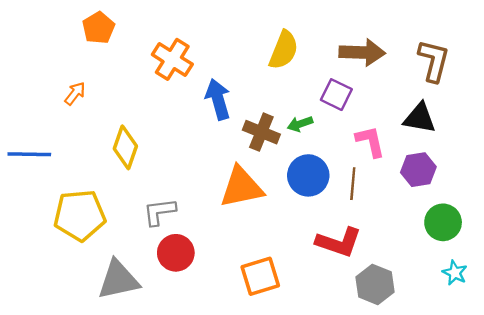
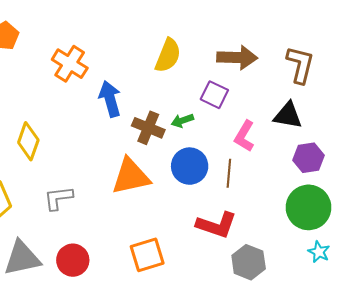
pink L-shape: (370, 141) -> (244, 136), turned -136
purple hexagon: (418, 170) -> (309, 158), moved
green circle: (443, 222) -> (309, 207), size x1.4
red circle: (176, 253) -> (73, 260), moved

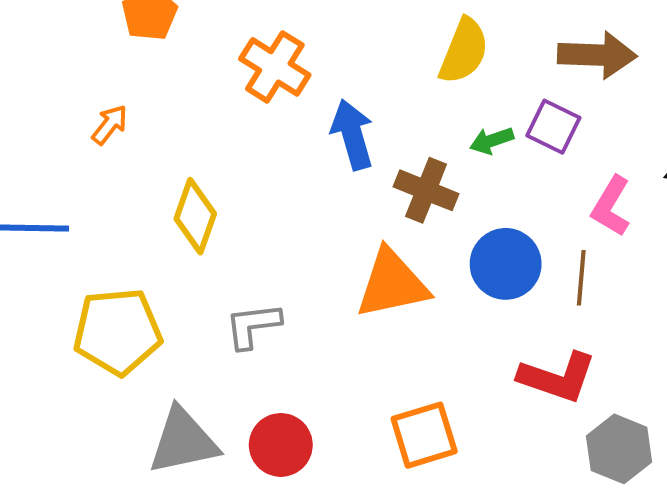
green arrow: (182, 121) -> (492, 141), moved

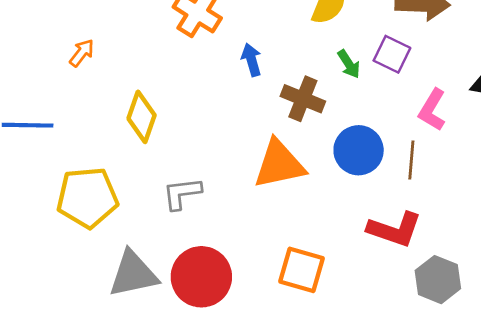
blue arrow: (352, 135) -> (251, 60), size x0.7
green arrow: (492, 141) -> (349, 64), turned -104
orange square: (424, 435) -> (302, 270), turned 33
red circle: (281, 445) -> (201, 277), size x1.4

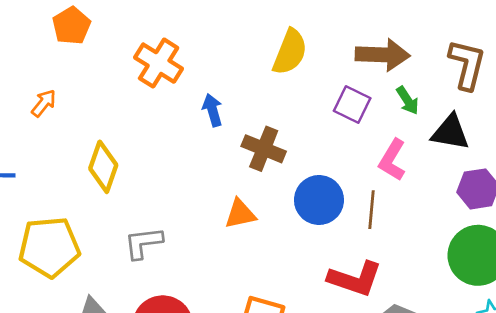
green arrow: (349, 64) -> (408, 100), moved
orange triangle: (279, 164) -> (240, 214), size x0.6

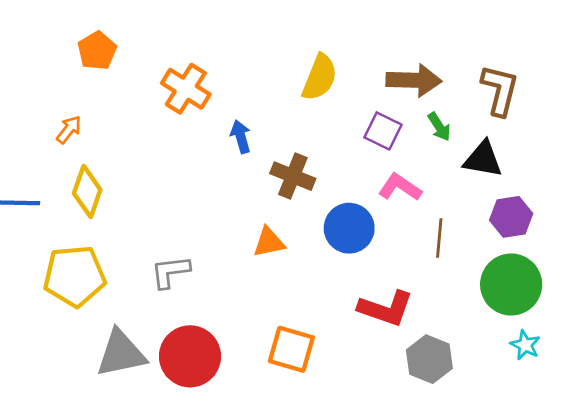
pink L-shape: (392, 160) -> (400, 187), moved, turned 93
yellow diamond: (103, 167) -> (87, 192), moved
brown line: (372, 210) -> (439, 238), moved

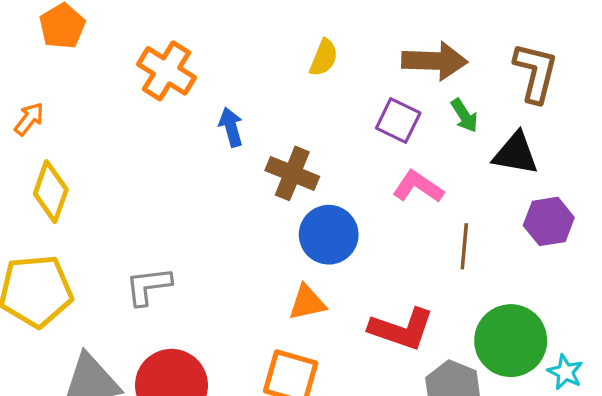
yellow semicircle: (320, 77) -> (324, 58), size x0.7
blue circle: (349, 228) -> (329, 235), moved
orange triangle: (269, 242) -> (307, 303), moved
green circle: (511, 284) -> (511, 341), moved

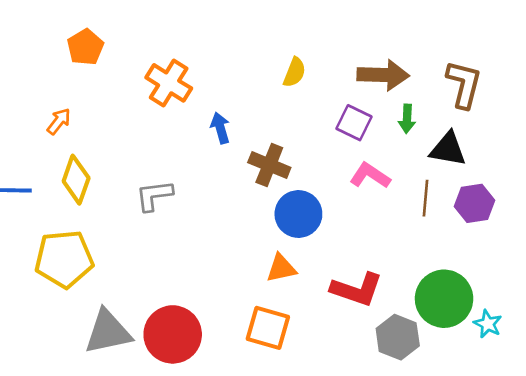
green arrow: (464, 116) -> (407, 119), turned 36
brown line: (464, 246) -> (425, 198), moved
gray L-shape: (148, 286) -> (154, 195), moved

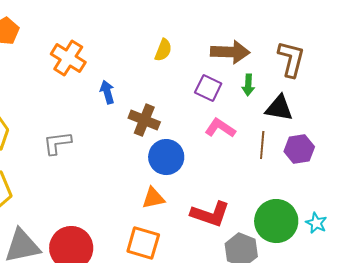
cyan star: (488, 324) -> (316, 223), moved

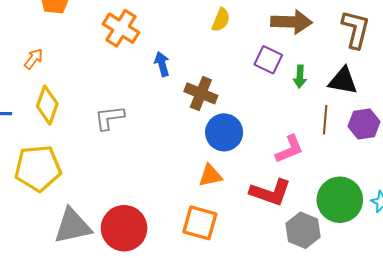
green arrow: (248, 85) -> (300, 77), moved
pink L-shape: (220, 128) -> (289, 149), moved, turned 124

